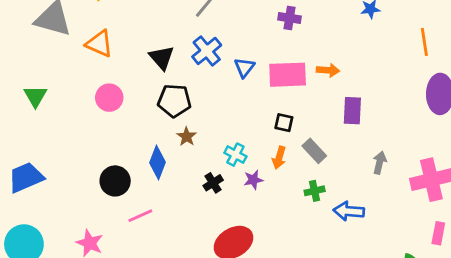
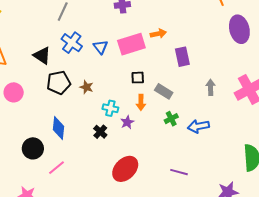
brown star: (187, 137) -> (86, 87), moved

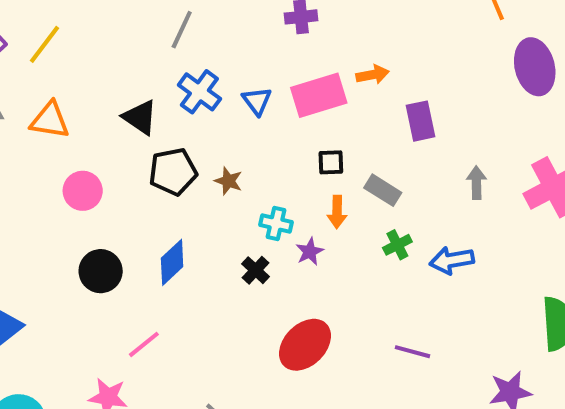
blue diamond: (58, 128) -> (172, 262), turned 40
black circle: (33, 148) -> (101, 271), moved
pink line: (56, 168) -> (144, 344), moved

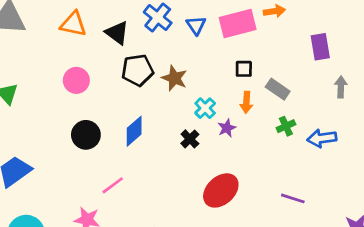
orange triangle: (50, 120) -> (73, 24), moved
purple rectangle: (421, 121) -> (320, 47), moved
brown star: (228, 181) -> (174, 78), size x1.4
cyan cross: (276, 223) -> (205, 108), turned 30

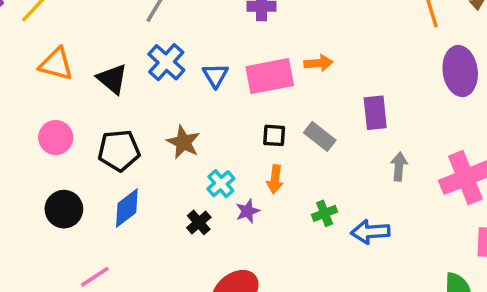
black pentagon: (138, 70) -> (119, 150), moved
gray rectangle: (278, 89) -> (320, 136), moved

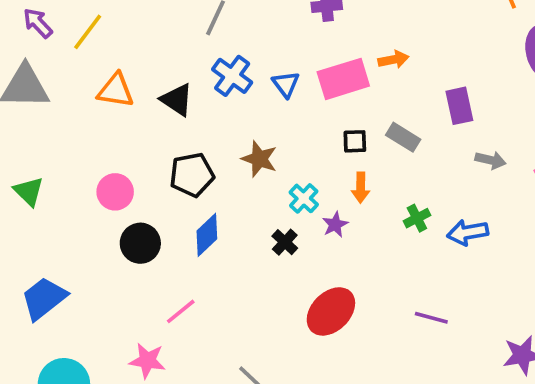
pink circle: (56, 138) -> (115, 192), moved
gray arrow: (399, 167) -> (491, 160), turned 104

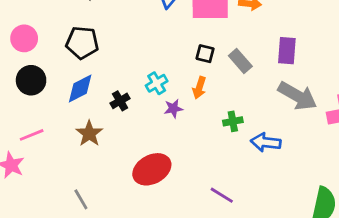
brown star: (259, 159) -> (89, 134), moved
gray arrow: (491, 160) -> (297, 96), size x1.8
black cross: (285, 242) -> (120, 101), moved
pink line: (181, 311) -> (32, 135), moved

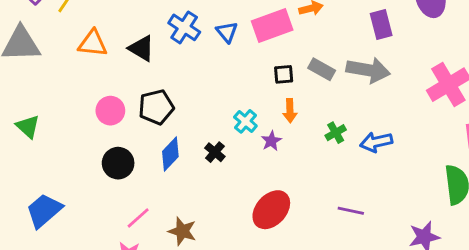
pink circle: (24, 38) -> (110, 111), moved
purple rectangle: (287, 51) -> (381, 24), moved
gray arrow: (297, 96) -> (368, 70), moved
brown star: (89, 134) -> (182, 231), moved

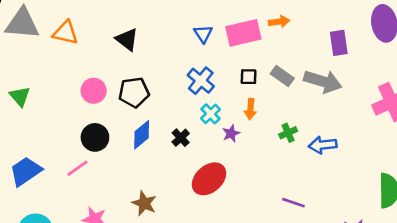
blue cross: (184, 27) -> (201, 81), moved
orange triangle: (93, 43) -> (66, 33), moved
red ellipse: (271, 210) -> (209, 179), moved
pink line: (138, 218) -> (77, 168), moved

